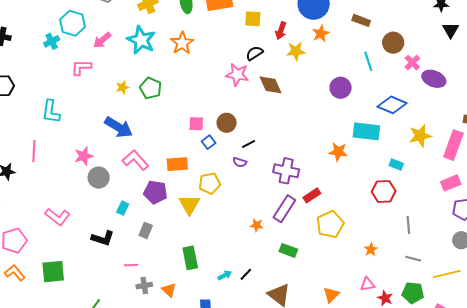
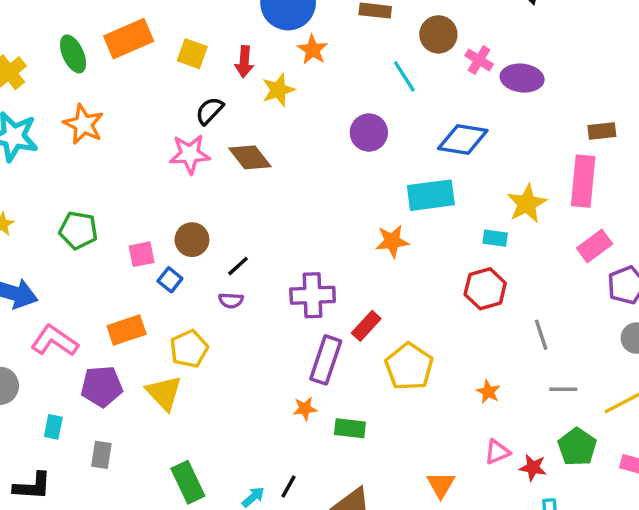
yellow square: (253, 19) -> (192, 54), turned 30
green pentagon: (151, 88) -> (78, 230), moved
yellow star: (420, 136) -> (527, 204), moved
orange star: (257, 225) -> (305, 409), moved
green pentagon: (413, 293) -> (577, 447), turned -30

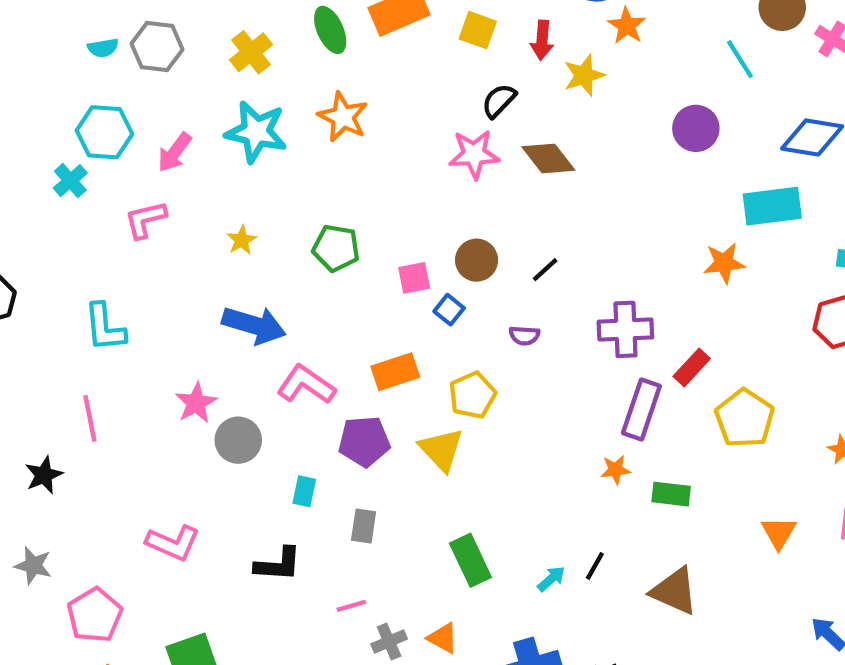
black line: (238, 266) -> (545, 270), moved
orange triangle: (441, 485) -> (779, 533), moved

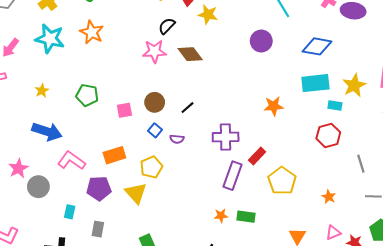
yellow star: (584, 75) -> (208, 14), turned 30
cyan rectangle: (772, 206) -> (315, 83), moved
blue square: (449, 310) -> (155, 130), moved
orange star: (616, 470) -> (221, 216), moved

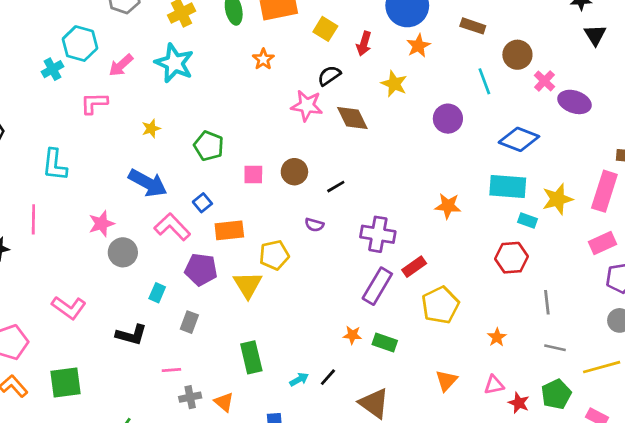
yellow star: (208, 14) -> (394, 84), moved
orange star: (92, 32) -> (263, 59), moved, size x0.7
blue square: (155, 130) -> (202, 203), moved

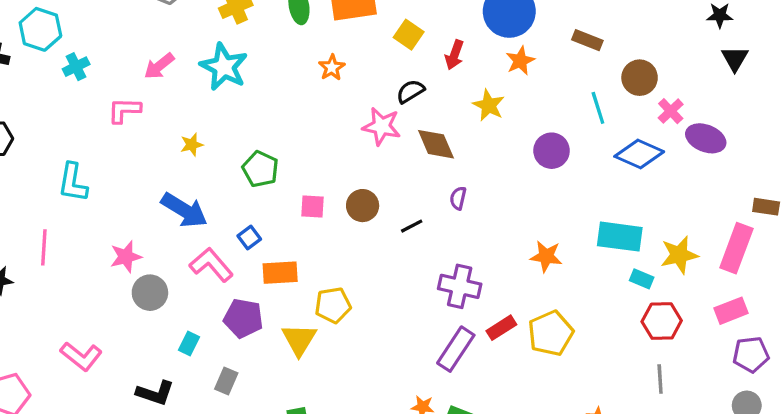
cyan hexagon: (80, 44) -> (40, 29), moved
blue diamond: (519, 139) -> (639, 154), moved
purple semicircle: (314, 225) -> (458, 198), moved, turned 84
red hexagon: (512, 258) -> (662, 321), moved
yellow pentagon: (440, 305) -> (551, 333), moved

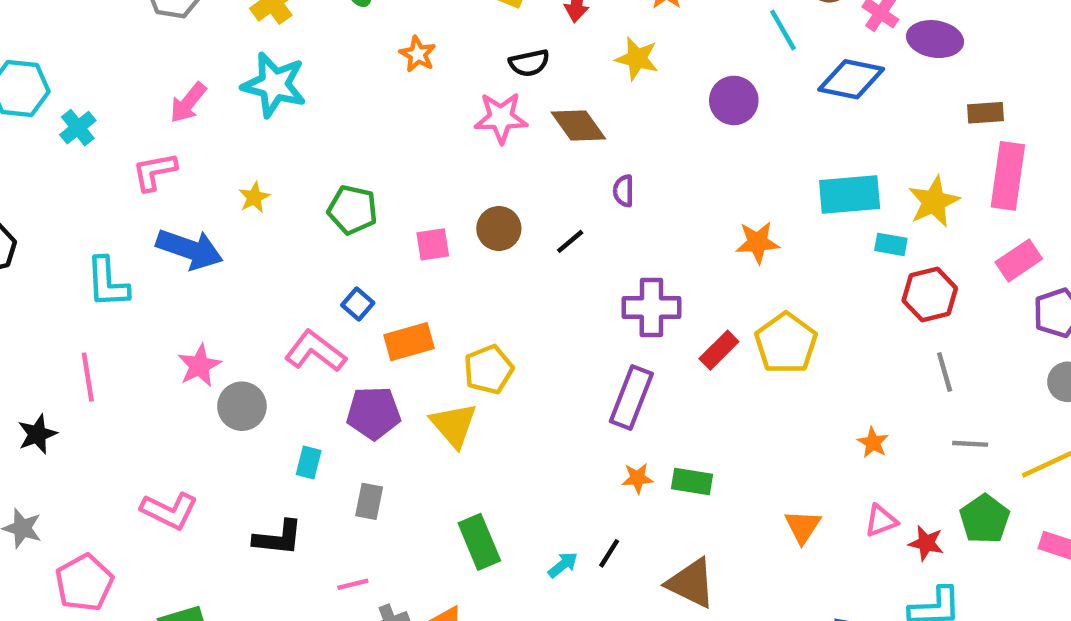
black semicircle: (410, 91) -> (529, 63), turned -148
brown rectangle: (766, 207) -> (985, 113), moved
blue arrow: (184, 210) -> (190, 249), moved
purple rectangle: (456, 349) -> (631, 398), moved

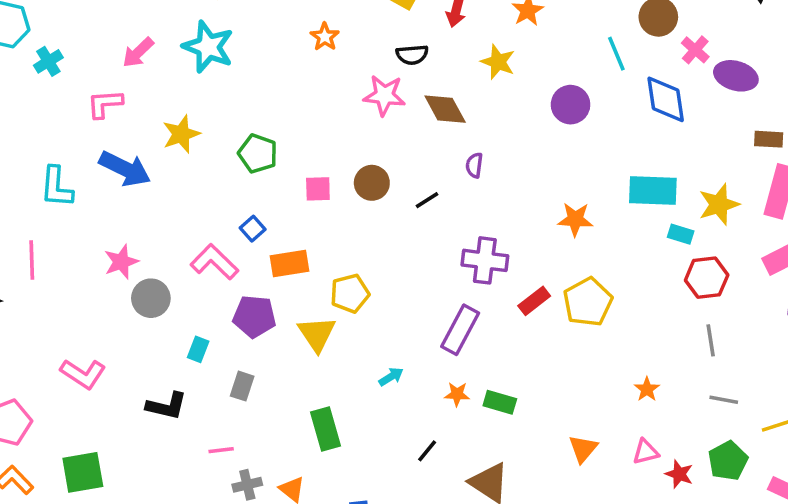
blue diamond: (851, 79) -> (666, 99), turned 63
yellow star: (254, 197) -> (181, 134), size x1.5
cyan arrow: (563, 565) -> (391, 377), moved

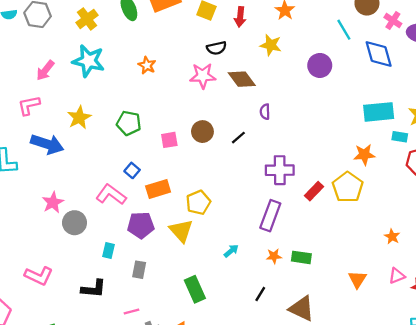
orange star: (325, 37) -> (147, 65), moved
orange star: (575, 219) -> (364, 155), moved

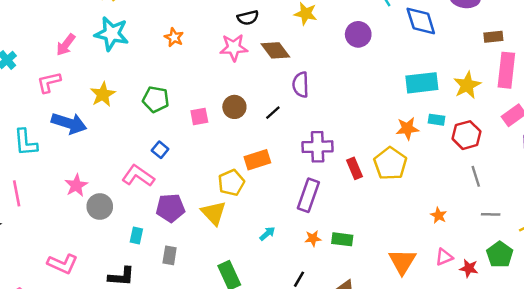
purple semicircle: (265, 112) -> (301, 85), size x1.5
cyan rectangle: (400, 137) -> (437, 120), moved
orange rectangle: (158, 189) -> (257, 160), moved
red rectangle: (314, 191) -> (354, 168), turned -66
orange triangle: (357, 279) -> (402, 262), size x1.4

